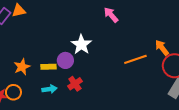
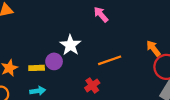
orange line: (135, 59) -> (110, 60), moved
red cross: (75, 84) -> (92, 85), moved

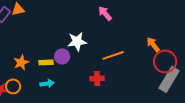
white star: (70, 45) -> (77, 41), turned 30
red cross: (92, 85) -> (97, 78), turned 32

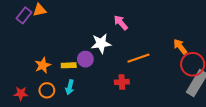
pink arrow: (105, 13) -> (121, 23), moved
cyan arrow: (47, 83) -> (70, 87), turned 112
orange circle: (13, 86) -> (47, 90), moved

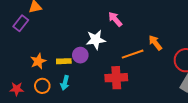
purple rectangle: (24, 15) -> (21, 23), moved
orange arrow: (180, 47) -> (155, 43), moved
red cross: (122, 82) -> (116, 78), size x1.5

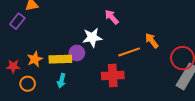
yellow rectangle: (64, 61) -> (60, 59), size x1.5
orange circle: (42, 86) -> (28, 84), moved
red star: (17, 89) -> (13, 66), moved

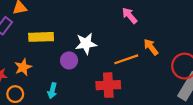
pink arrow: (112, 17) -> (130, 16), moved
yellow rectangle: (60, 59) -> (41, 37), moved

